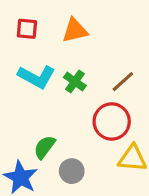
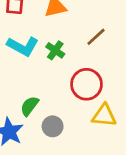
brown line: (123, 82) -> (96, 37), moved

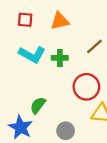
green cross: (55, 50) -> (60, 58), turned -35
gray circle: (53, 126) -> (66, 131), moved

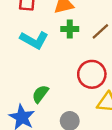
green cross: (60, 58) -> (70, 29), moved

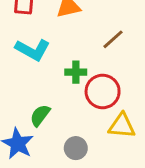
green cross: (70, 29) -> (76, 72), moved

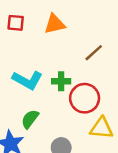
cyan L-shape: (33, 50) -> (27, 80), moved

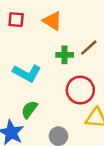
orange triangle: (55, 24) -> (52, 21), turned 45
green cross: (61, 81) -> (65, 55), moved

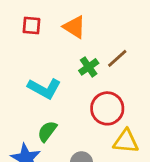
green cross: (65, 55) -> (89, 67), turned -35

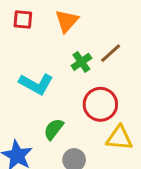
orange triangle: (74, 27) -> (67, 21), turned 40
green semicircle: (47, 131) -> (54, 129), moved

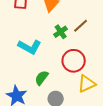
yellow triangle: (119, 138) -> (87, 84), turned -30

